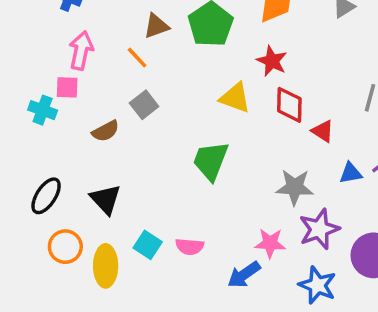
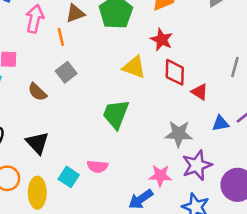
pink arrow: (81, 51) -> (35, 19), moved
orange line: (137, 58) -> (61, 37), turned 30
brown semicircle: (106, 131) -> (37, 92), turned 72
pink semicircle: (190, 247) -> (97, 167), moved

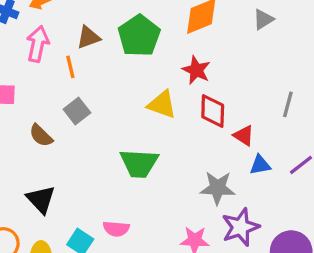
green trapezoid: (116, 114) -> (139, 163), turned -108
blue triangle: (221, 123) -> (260, 165), moved

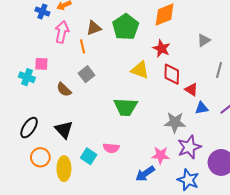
gray triangle: (263, 19) -> (204, 40), moved

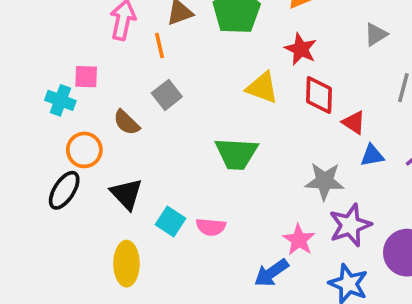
pink star: (160, 155) -> (299, 240), turned 30
cyan square: (89, 156) -> (170, 221), moved
orange circle: (40, 157) -> (84, 150), moved

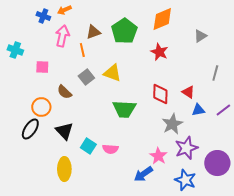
gray triangle: (376, 34) -> (200, 36), moved
yellow triangle: (262, 88) -> (112, 73), moved
red diamond: (319, 95) -> (160, 94), moved
cyan cross: (60, 100) -> (15, 50), moved
gray star: (324, 181) -> (172, 124), turned -30

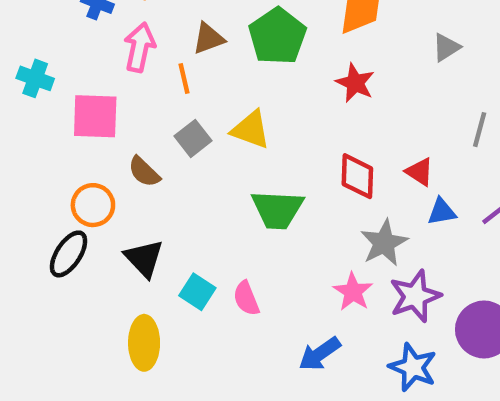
pink square: (42, 67) -> (95, 116), size x1.6
pink semicircle: (110, 149) -> (246, 298), turned 63
pink star: (158, 156) -> (353, 292), moved

